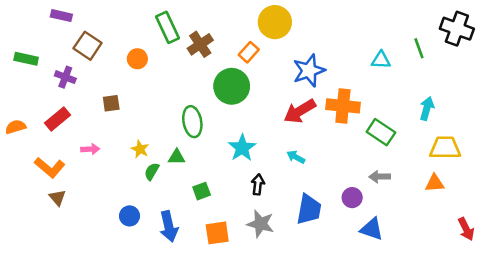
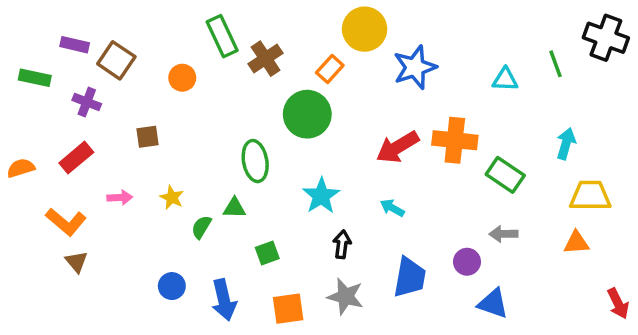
purple rectangle: (61, 16) -> (75, 45), moved
blue star: (309, 71) -> (415, 67), moved
yellow star: (140, 149) -> (172, 197), moved

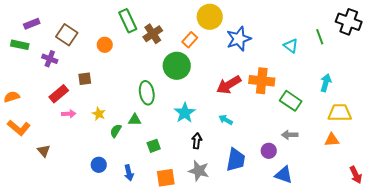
purple rectangle: (75, 45) -> (32, 24), moved, turned -35
cyan triangle: (505, 79) -> (291, 46), turned 35
red rectangle: (76, 158) -> (59, 94), moved
orange L-shape: (66, 222) -> (19, 128), moved
blue arrow: (224, 300) -> (129, 173), size x0.7

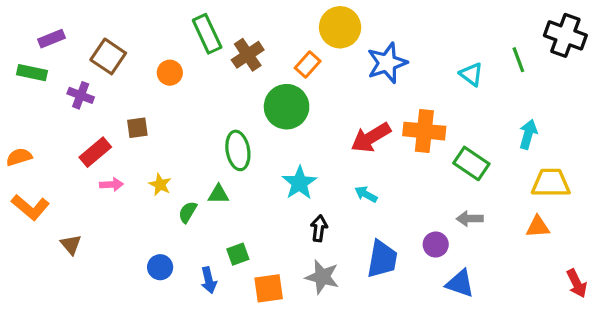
green square: (154, 146) -> (238, 254), moved

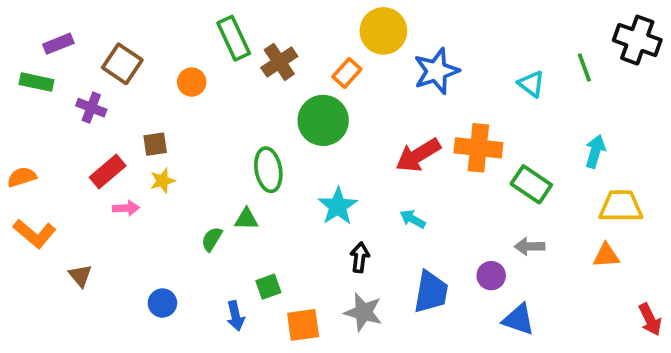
yellow star: (160, 185) -> (162, 181), moved, turned 30
blue circle: (160, 267) -> (162, 303), moved

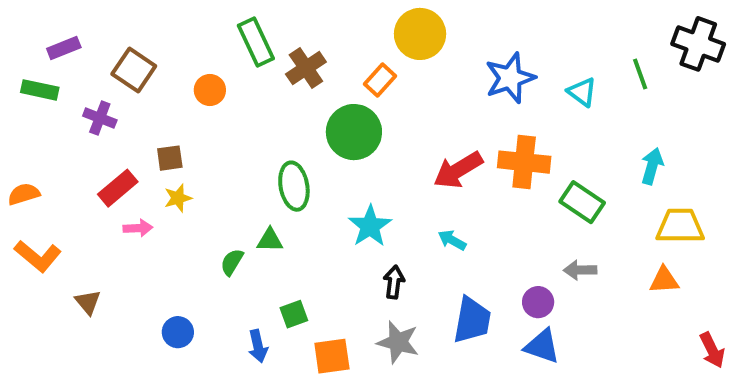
blue star: (436, 71) -> (510, 78), moved
blue triangle: (519, 319) -> (542, 346), moved

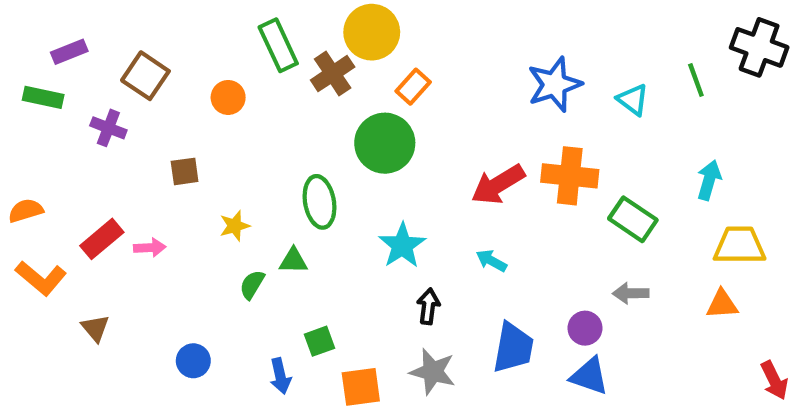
yellow circle: (420, 34) -> (372, 32), moved
red rectangle: (118, 188) -> (102, 239), moved
yellow star: (178, 198) -> (235, 226), moved

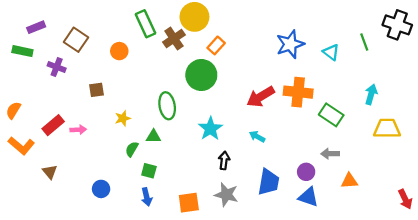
orange semicircle: (26, 211) -> (13, 110), turned -42
orange triangle: (722, 304) -> (349, 181), moved
green square: (320, 341) -> (149, 171), moved, turned 35

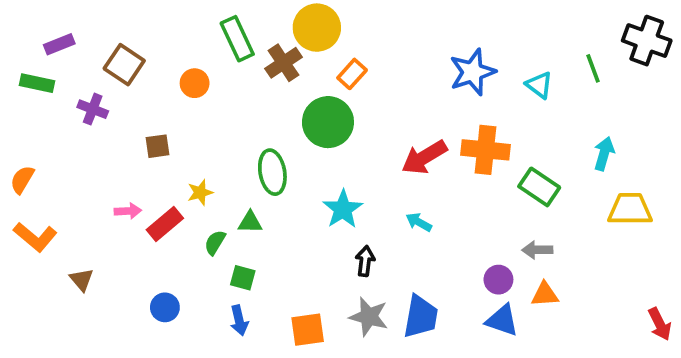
red rectangle: (53, 125) -> (165, 224), moved
orange triangle: (349, 181) -> (545, 294), moved
blue trapezoid: (269, 182) -> (421, 317), moved

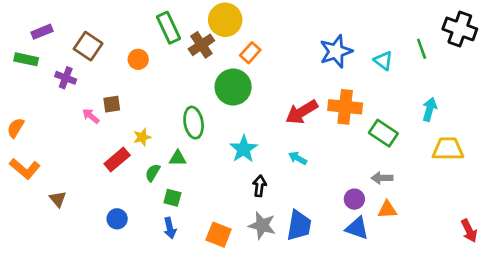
pink arrow: (128, 211) -> (91, 116), moved, turned -138
orange square: (308, 330) -> (219, 235), turned 30

